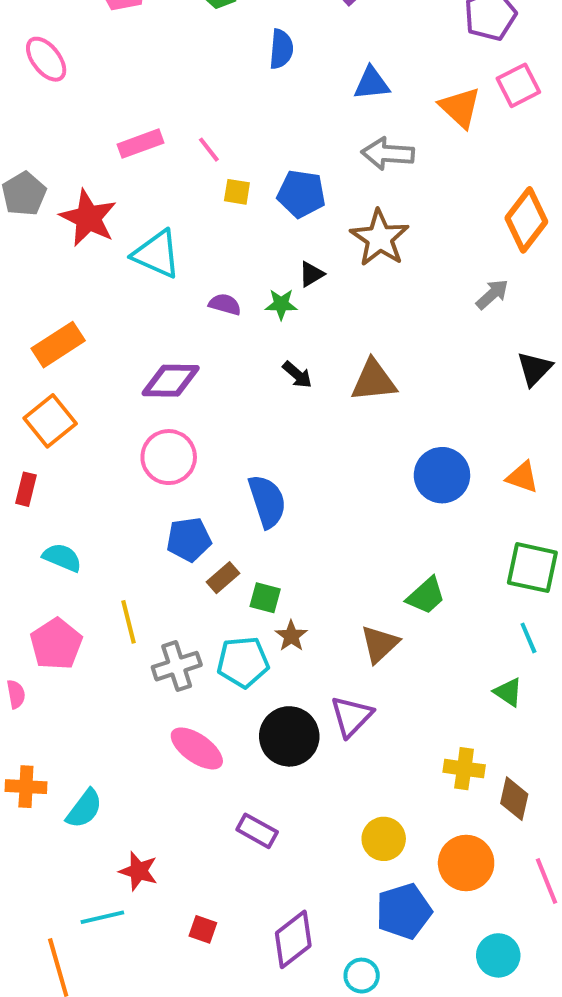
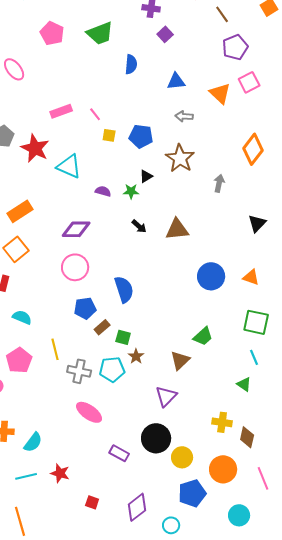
gray arrow: (388, 154) -> (184, 116), size x0.7
gray arrow: (492, 294) -> (219, 183), moved, turned -36
gray cross: (177, 666) -> (79, 371), turned 30
black circle: (289, 736) -> (156, 438), moved
cyan line: (102, 917) -> (26, 476), moved

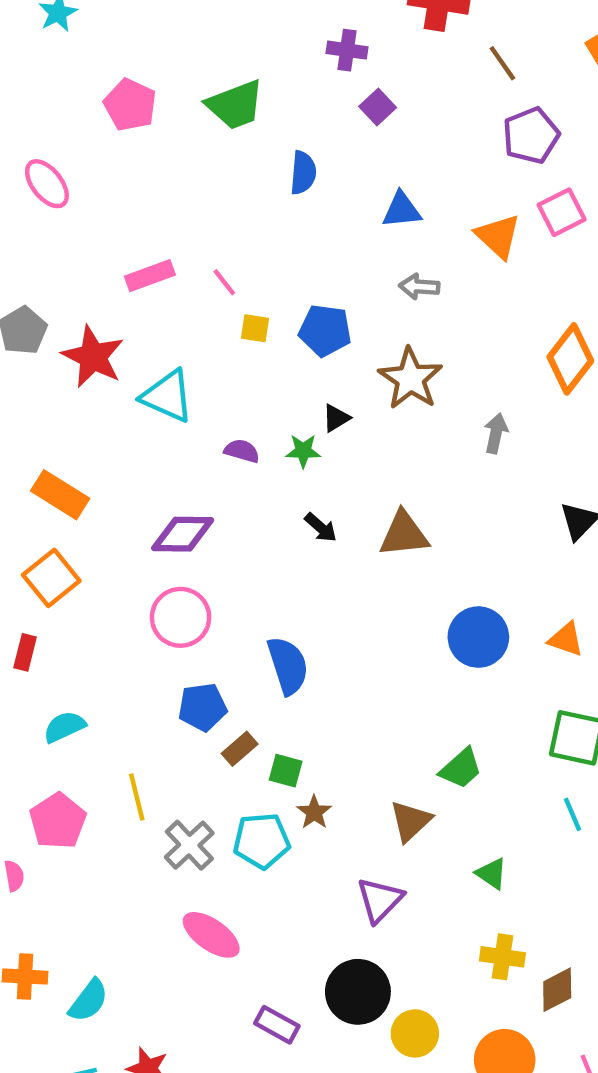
orange rectangle: (20, 211) -> (60, 495), turned 65
cyan semicircle: (22, 317) -> (64, 727), turned -48
gray cross: (79, 371) -> (189, 845), turned 35
green triangle: (244, 384) -> (492, 874), moved
brown diamond: (247, 437) -> (557, 990), turned 50

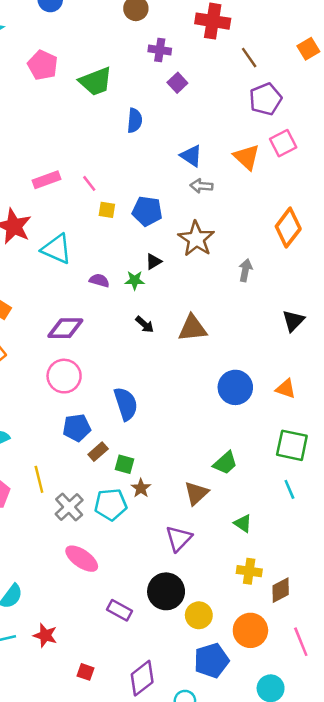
pink pentagon: (130, 105) -> (43, 65), moved
blue triangle: (402, 210) -> (191, 156), moved, turned 40

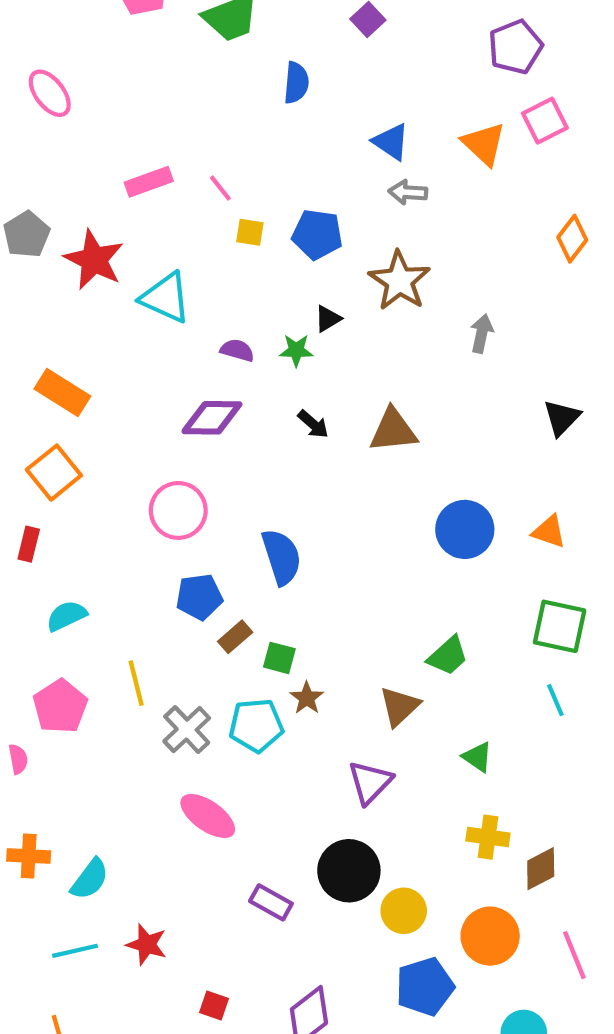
orange diamond: (288, 228) -> (572, 239), moved, size x0.7
purple diamond: (65, 328) -> (212, 418), moved

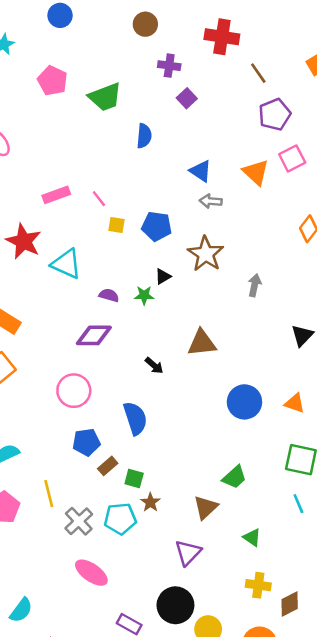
black arrow: (313, 424) -> (154, 366), moved

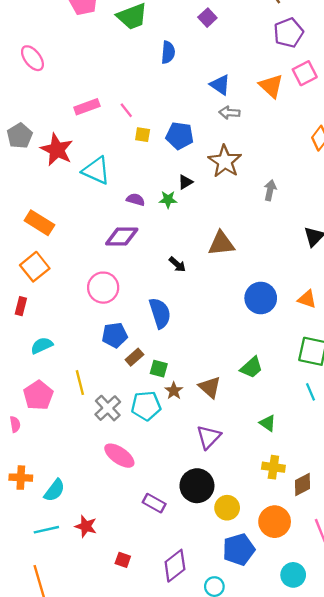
brown triangle: (206, 507) -> (210, 387), moved, turned -35

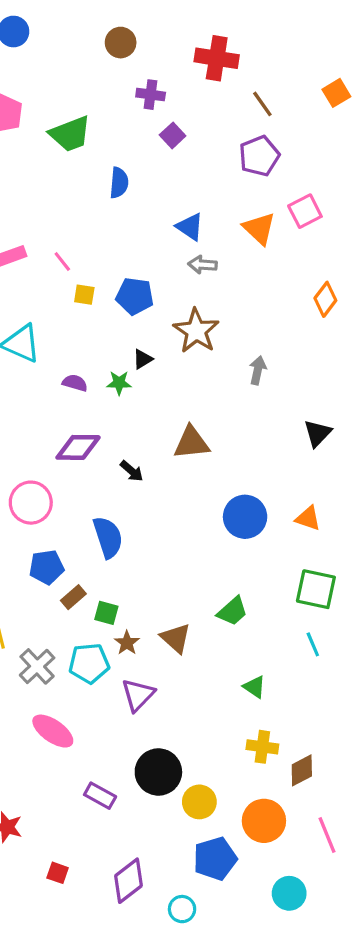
purple pentagon: (289, 33) -> (259, 156), moved
purple diamond: (122, 237) -> (78, 447), moved
purple triangle: (209, 437) -> (138, 695), moved

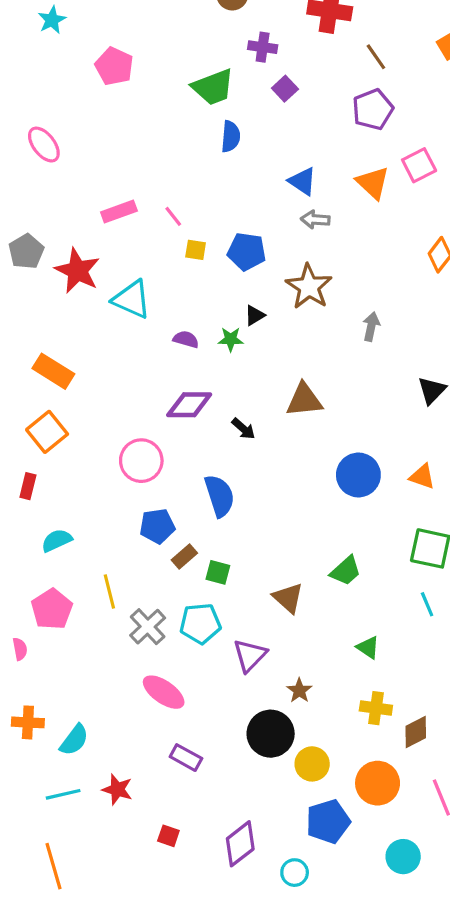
green trapezoid: (70, 134) -> (213, 87), moved
brown star: (127, 643) -> (299, 691), moved
purple rectangle: (100, 796) -> (186, 758), moved

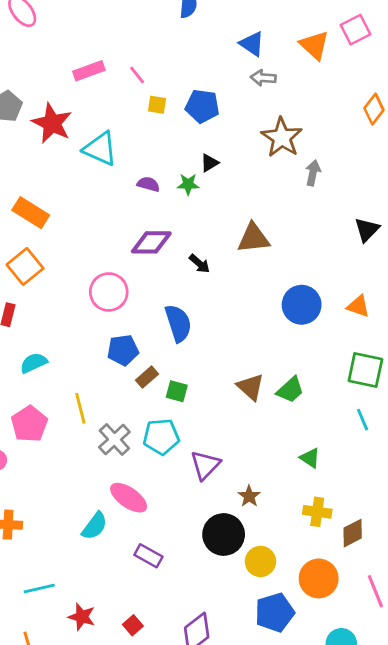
brown star: (309, 287) -> (282, 137), moved
brown triangle: (288, 598) -> (251, 387), moved
cyan semicircle: (74, 740) -> (95, 526), moved
red star: (117, 790) -> (82, 617), moved
red square: (168, 836) -> (133, 625), turned 30

